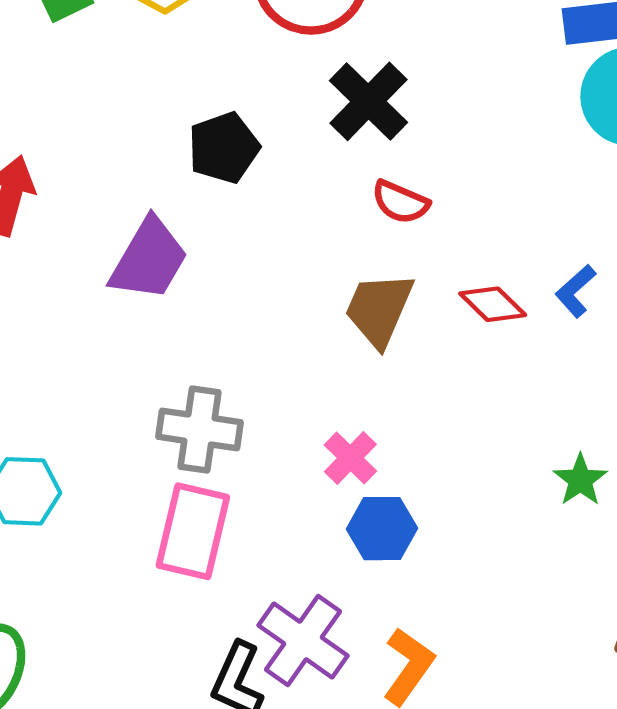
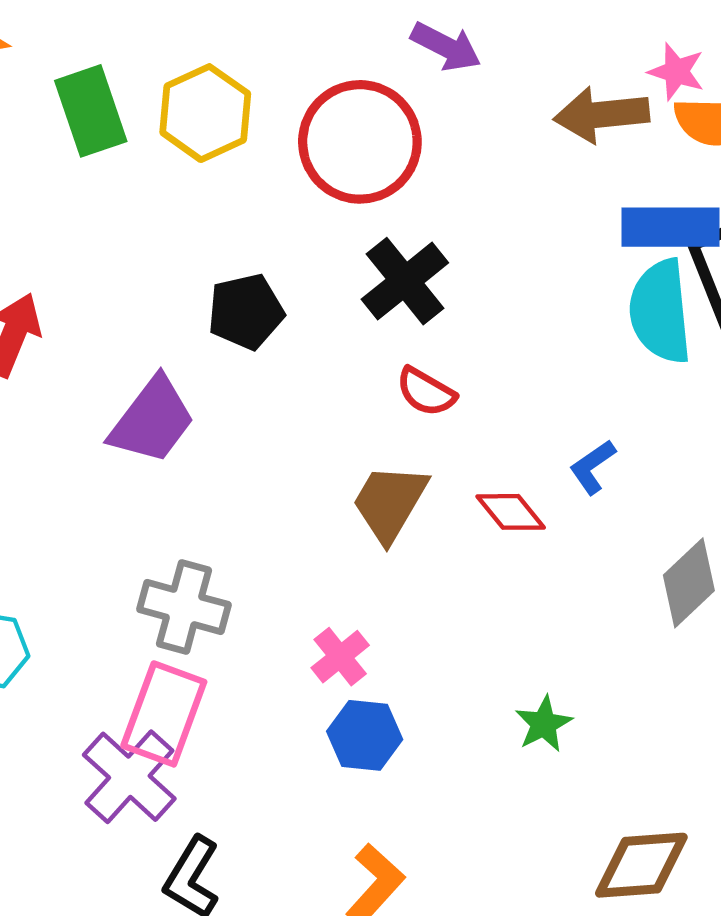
blue L-shape: (576, 291) -> (593, 467), moved
green star: (580, 480) -> (544, 724), moved
purple cross: (303, 641) -> (129, 777), moved

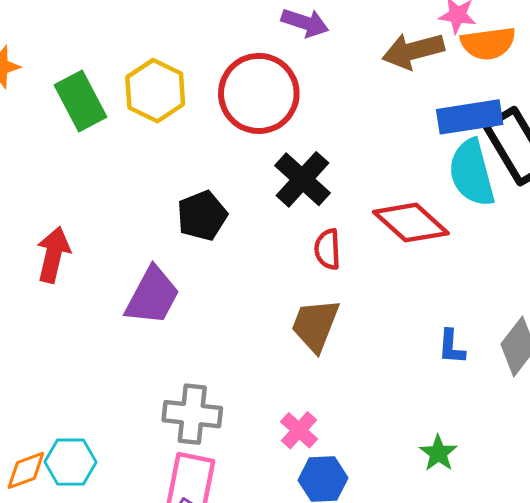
red semicircle: (426, 392) -> (327, 249), turned 66
blue L-shape: (593, 467) -> (451, 347), moved, turned -42
red diamond: (511, 512) -> (411, 223), moved, size x1.6

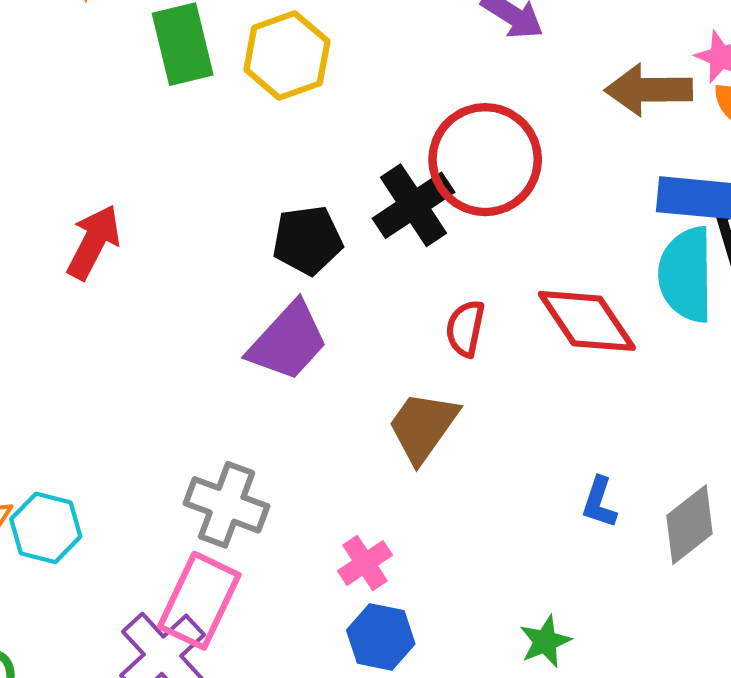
red circle: (259, 93) -> (485, 160), moved
black cross: (302, 179) -> (414, 205), moved
purple trapezoid: (152, 296) -> (288, 341), moved

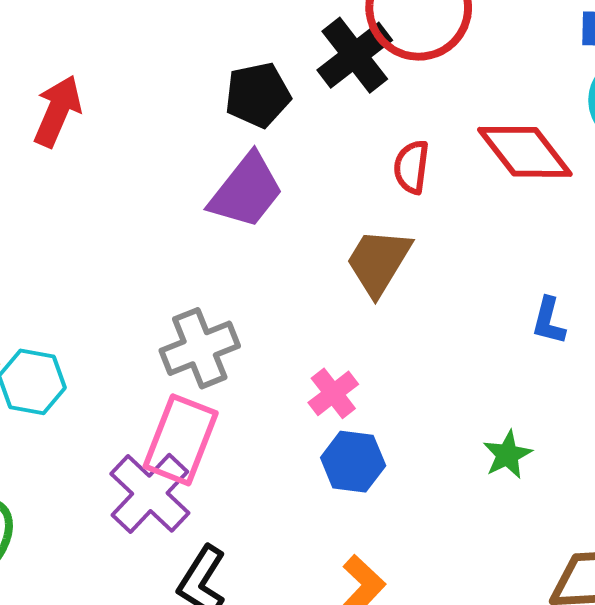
gray cross: (227, 505) -> (200, 348), turned -38

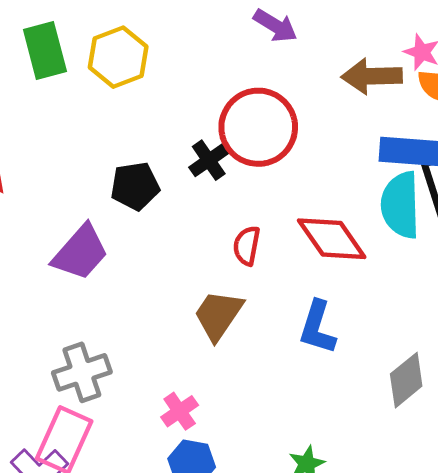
black cross: (355, 55) -> (209, 160), size x0.7
purple trapezoid: (246, 191) -> (80, 252), moved
blue L-shape: (549, 321) -> (317, 327), moved, size x1.5

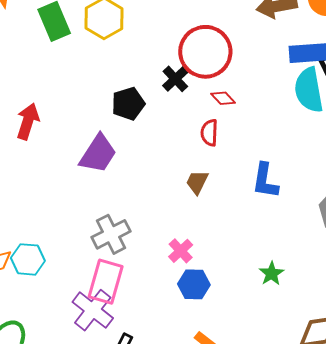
red diamond: (332, 239) -> (223, 98), moved, size x0.5
brown trapezoid: (218, 315) -> (197, 182), size x0.7

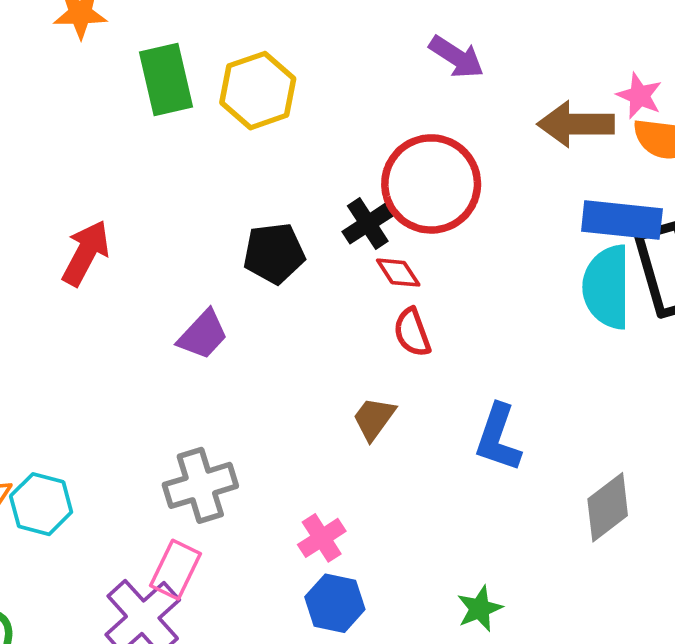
red diamond: (223, 98) -> (398, 273), moved
red semicircle: (209, 133) -> (412, 332), turned -32
purple trapezoid: (98, 154) -> (203, 335), size x0.7
pink rectangle: (106, 282) -> (176, 570), size x0.7

